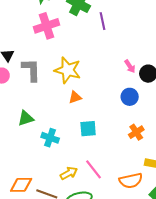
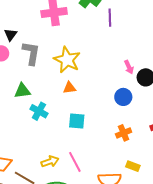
green triangle: (26, 118) -> (22, 91), moved
cyan cross: (50, 138) -> (39, 111), moved

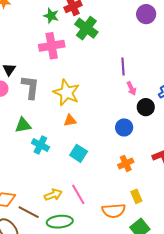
purple line: (110, 18) -> (123, 67), moved
pink arrow: (129, 67) -> (131, 88), moved
cyan square: (77, 121) -> (79, 153), turned 30
yellow rectangle: (133, 166) -> (136, 196), turned 48

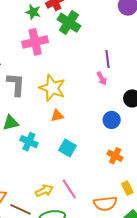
pink arrow: (131, 88) -> (102, 78), moved
orange cross: (126, 163) -> (115, 156), turned -35

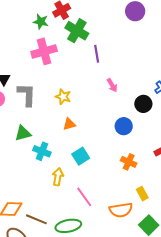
purple line: (107, 59) -> (97, 54), moved
yellow star: (52, 88) -> (63, 97), size x0.6
cyan square: (67, 148) -> (81, 156), turned 30
yellow arrow: (44, 191) -> (58, 177), moved, turned -54

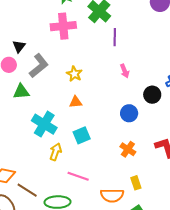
gray L-shape: (27, 95) -> (39, 66), turned 40
green triangle: (23, 133) -> (21, 92), moved
cyan cross: (42, 151) -> (44, 124), size x1.4
pink line: (84, 197) -> (78, 176), turned -45

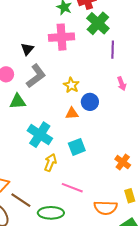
black triangle: (19, 46) -> (27, 49), moved
blue circle: (129, 113) -> (90, 102), moved

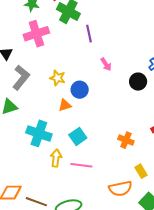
pink line: (72, 188) -> (81, 165), moved

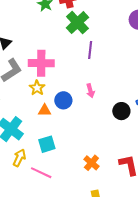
pink cross: (36, 34) -> (41, 63), moved
pink arrow: (106, 64) -> (90, 91), moved
yellow star: (58, 78) -> (37, 88), moved

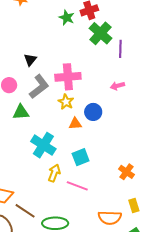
purple line: (90, 50) -> (120, 49), moved
pink arrow: (90, 91) -> (117, 86), moved, turned 96

